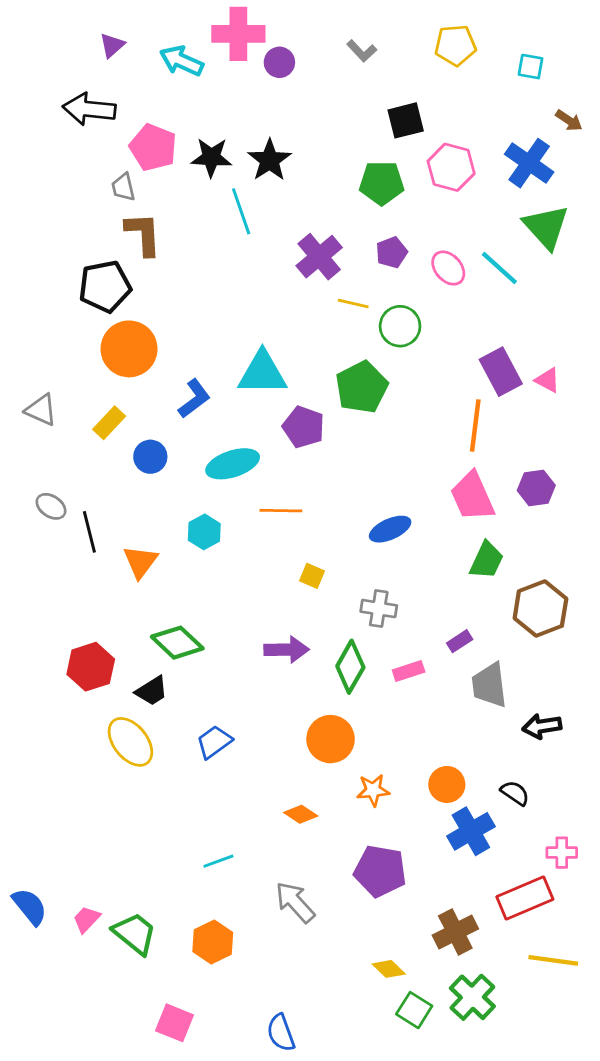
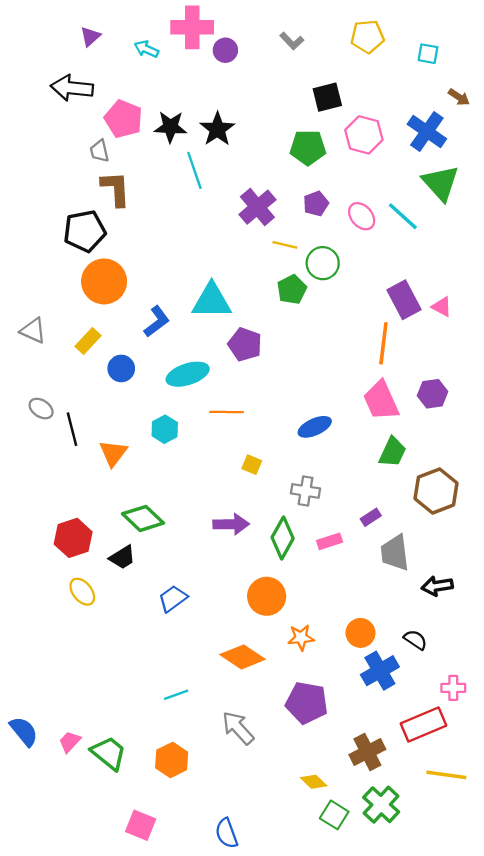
cyan arrow: (182, 61) -> (146, 49), size x0.7
green pentagon: (362, 387) -> (292, 289), moved, size x0.7
yellow ellipse: (130, 742) -> (82, 592), moved, size x0.7
orange diamond: (301, 814) -> (243, 657), size x1.6

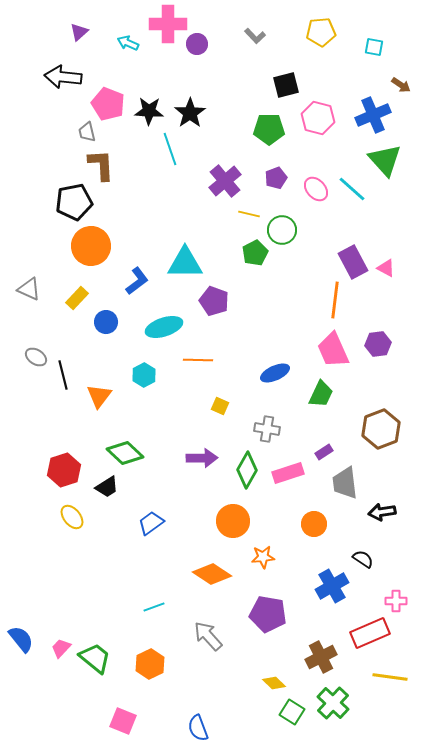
blue cross: (427, 131) -> (373, 115), turned 32
green trapezoid: (393, 452) -> (321, 394), moved
pink rectangle: (330, 541) -> (288, 473), size x1.4
orange circle: (360, 633) -> (314, 524), moved

